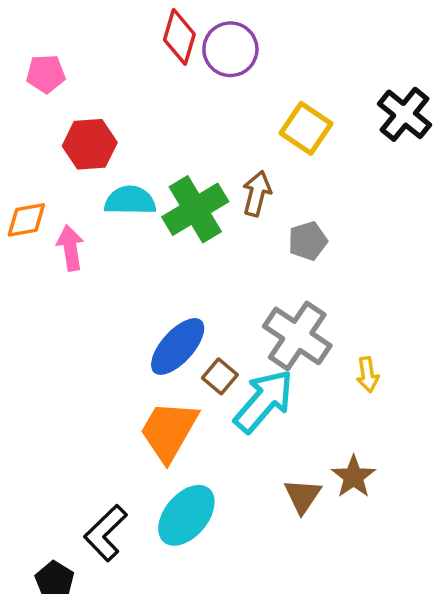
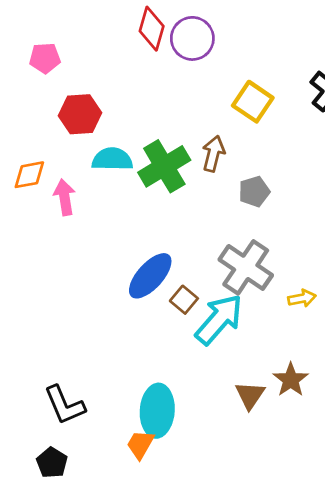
yellow arrow: (368, 375) -> (302, 298), turned -92
orange trapezoid: (169, 431) -> (140, 444), moved, size x0.6
cyan ellipse: (186, 515) -> (157, 411), turned -36
black L-shape: (106, 533) -> (65, 405), moved, turned -69

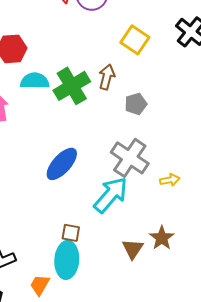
brown square: (184, 300) -> (71, 233), moved, turned -30
orange trapezoid: (140, 444) -> (40, 285), moved

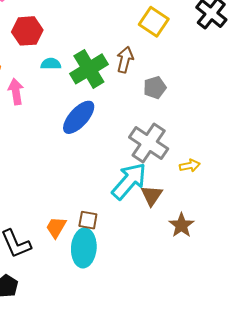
cyan semicircle: (35, 81) -> (51, 64), size x0.7
blue ellipse: (62, 164) -> (79, 117), moved
brown triangle: (133, 249) -> (152, 195), moved
orange trapezoid: (40, 285) -> (56, 227), moved

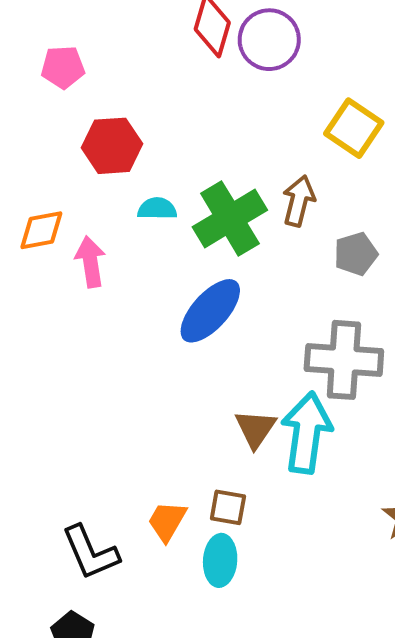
gray cross: (149, 143) -> (344, 360), turned -30
cyan arrow: (129, 181) -> (307, 433), turned -33
brown triangle: (152, 195) -> (255, 429), moved
cyan ellipse: (84, 248) -> (220, 560), size x0.7

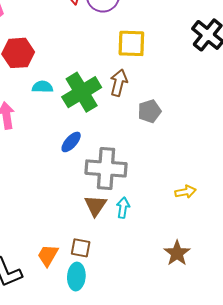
yellow square: (354, 128) -> (131, 43), moved, turned -32
blue ellipse: (210, 311) -> (71, 142), size x0.6
gray cross: (344, 360) -> (106, 168), moved
cyan arrow: (307, 433) -> (123, 208), size x0.5

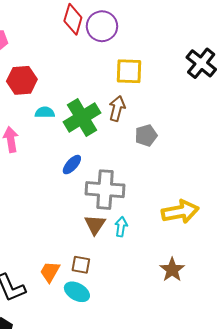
yellow arrow: (185, 192) -> (180, 212), size x1.8
cyan ellipse: (76, 277) -> (77, 292), turned -65

